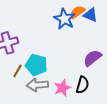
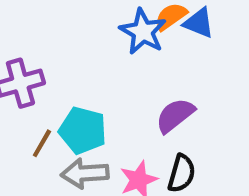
purple semicircle: (92, 58) -> (175, 115), moved

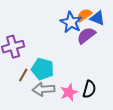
purple semicircle: (175, 115) -> (86, 35), moved

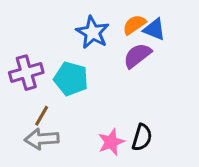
blue star: (71, 22) -> (93, 32), moved
cyan pentagon: (43, 69) -> (71, 79), moved
gray arrow: (44, 89) -> (42, 139), moved

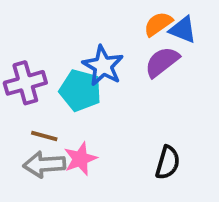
blue star: (93, 32) -> (103, 66), moved
brown line: (42, 116) -> (44, 136), turned 75
pink star: (111, 142) -> (80, 159), moved

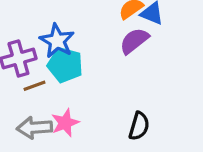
blue star: (103, 66) -> (57, 41), moved
brown line: (44, 136) -> (35, 86), moved, turned -35

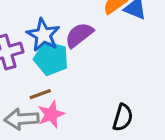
purple semicircle: (134, 41) -> (79, 35), moved
brown line: (35, 86) -> (40, 94), moved

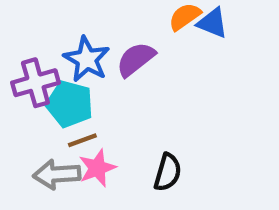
cyan pentagon: (51, 58) -> (70, 104), moved
black semicircle: (123, 117) -> (168, 172), moved

